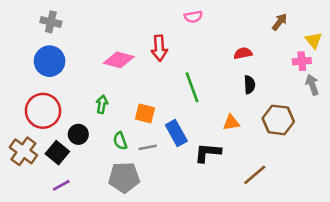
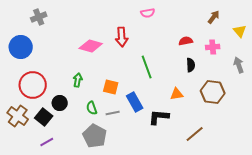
gray cross: (51, 22) -> (39, 17), turned -35
blue circle: (50, 61) -> (21, 47), moved
pink cross: (302, 61) -> (213, 47), moved
gray pentagon: (124, 177) -> (95, 136), turned 30

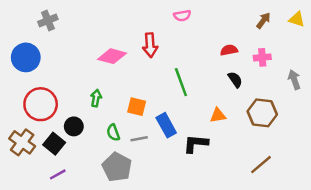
yellow triangle: (240, 31) -> (297, 19), moved, turned -32
black semicircle: (191, 65) -> (235, 80), turned -32
brown line: (195, 134) -> (261, 165), moved

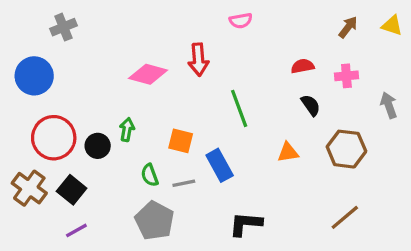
black circle: (74, 126) -> (98, 146), moved
black L-shape: (196, 144) -> (246, 224), moved

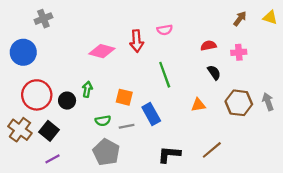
pink semicircle: (241, 21) -> (165, 30), moved
gray arrow: (389, 105) -> (268, 102), moved
green semicircle: (150, 175) -> (103, 121), turned -80
brown line: (345, 217) -> (212, 150), moved

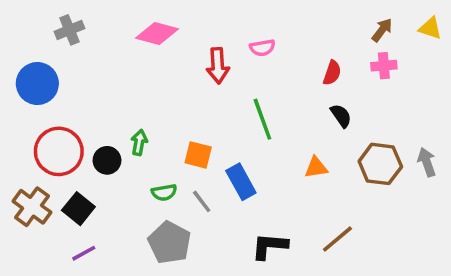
red semicircle: (208, 46) -> (332, 73), turned 120
pink diamond: (102, 51) -> (157, 34), moved
pink cross: (239, 52) -> (384, 66), moved
gray line: (127, 126) -> (202, 201), turned 64

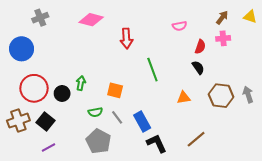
pink semicircle: (262, 48) -> (179, 26), moved
red semicircle: (332, 73) -> (200, 47), moved
blue rectangle: (241, 182) -> (142, 122), moved
brown cross: (32, 207) -> (18, 121), turned 35
black L-shape: (270, 246) -> (157, 143), turned 60

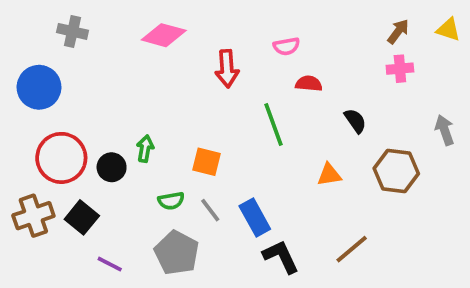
gray cross: (40, 18) -> (72, 31), turned 35
pink semicircle: (179, 26) -> (286, 46), moved
red semicircle: (200, 47) -> (309, 84), moved, turned -104
gray arrow: (248, 95) -> (445, 130), moved
purple line: (49, 148) -> (110, 264), moved, turned 56

